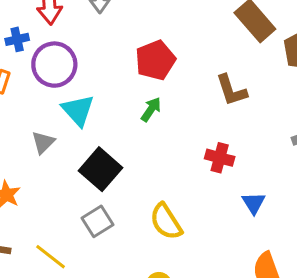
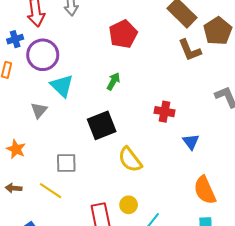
red pentagon: (155, 60) -> (123, 34), moved
brown L-shape: (231, 90) -> (190, 50), moved
black square: (101, 169) -> (102, 125), moved, turned 32
gray square: (97, 221) -> (66, 163), moved, turned 35

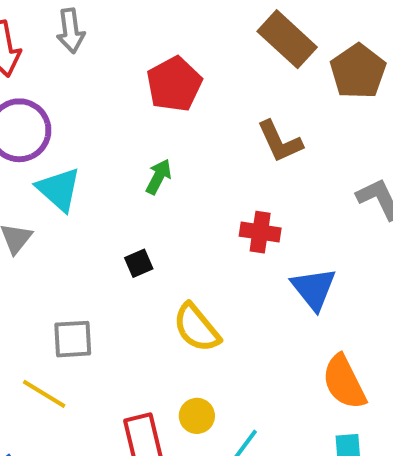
brown L-shape: (190, 50) -> (280, 141), moved
black square: (102, 125) -> (139, 263), size x0.5
blue triangle: (191, 142) -> (314, 289), size x1.4

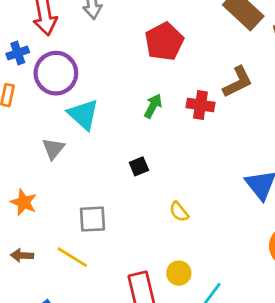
brown L-shape: (280, 141) -> (238, 82), turned -92
red cross: (260, 232) -> (200, 105), moved
yellow semicircle: (197, 328) -> (179, 212), size x0.6

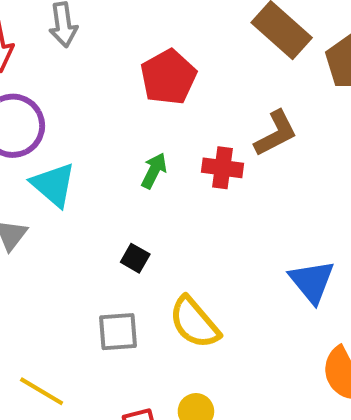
black square: (139, 166) -> (135, 258), turned -36
yellow semicircle: (179, 212) -> (194, 322), size x1.8
gray square: (92, 219) -> (118, 332), moved

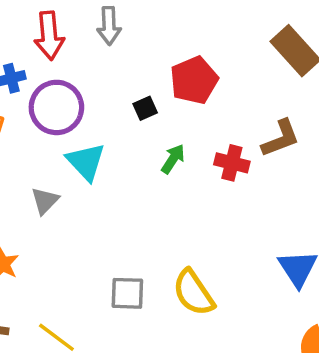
black square: (135, 258) -> (145, 108), moved, turned 30

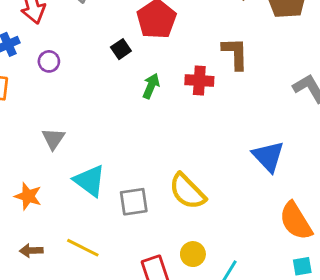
purple circle: (56, 107) -> (49, 61), size x0.5
brown L-shape: (281, 138) -> (235, 53), turned -60
cyan triangle: (86, 162) -> (90, 181), moved

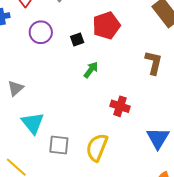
purple circle: (49, 61) -> (41, 32), moved, size x1.5
red cross: (199, 81) -> (120, 106), moved
yellow semicircle: (187, 191) -> (97, 147), turned 52

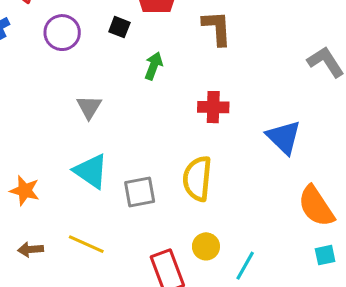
black square: (77, 40) -> (119, 27), turned -32
brown L-shape: (154, 63) -> (217, 28), moved
gray triangle: (16, 88) -> (89, 107), moved

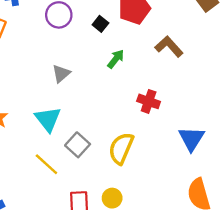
brown L-shape: (217, 28) -> (169, 47), turned -56
gray square: (140, 192) -> (78, 145), turned 35
yellow line: (86, 244) -> (46, 164), moved

